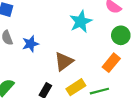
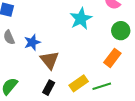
brown triangle: (64, 61) -> (50, 60), moved, turned -30

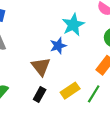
blue star: (32, 42) -> (58, 46), moved
green line: (102, 86) -> (94, 94), turned -42

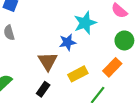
yellow rectangle: (70, 91) -> (78, 74), moved

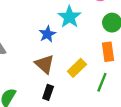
blue star: (67, 42) -> (47, 34), moved
orange rectangle: (112, 67) -> (108, 52), turned -36

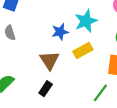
yellow rectangle: (77, 68) -> (83, 51), moved

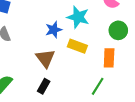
cyan star: (86, 21) -> (78, 17), turned -30
yellow rectangle: (83, 51) -> (77, 46), turned 54

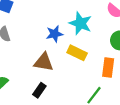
brown triangle: (45, 58) -> (44, 62), turned -48

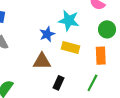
black rectangle: (39, 90) -> (58, 83), moved

